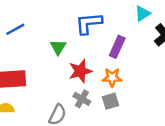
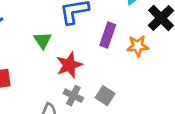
orange star: (112, 78) -> (138, 46), moved
gray square: (110, 101) -> (105, 96), turned -35

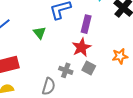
orange star: (138, 46) -> (120, 56), moved
red star: (69, 65) -> (81, 47), moved

